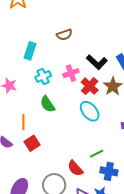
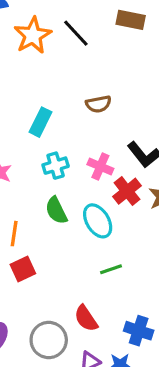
pink cross: (71, 73) -> (100, 167), turned 35
cyan ellipse: (90, 111) -> (98, 221), moved
green line: (97, 154) -> (111, 269), moved

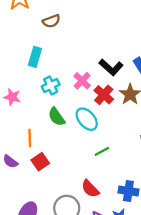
brown semicircle: (98, 104) -> (51, 21), moved
pink cross: (100, 167) -> (82, 81), turned 30

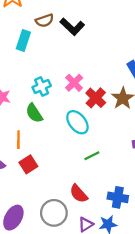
cyan rectangle: (35, 57) -> (23, 41), moved
black L-shape: (111, 67) -> (72, 27), moved
green semicircle: (57, 117) -> (34, 113), moved

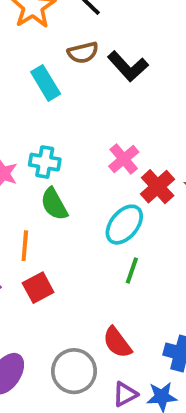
cyan rectangle: (23, 41) -> (46, 83), turned -54
cyan cross: (42, 87) -> (45, 162), moved, turned 30
cyan ellipse: (77, 122) -> (124, 225), turned 75
green line: (92, 156) -> (132, 271), moved, turned -49

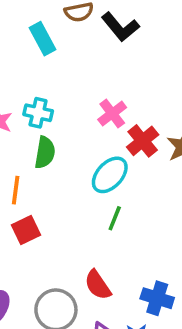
green semicircle: (54, 204) -> (45, 153), turned -144

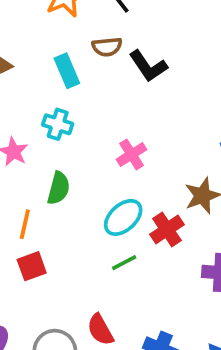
cyan cross: (38, 113) -> (58, 124), moved
red cross: (143, 141) -> (167, 229), moved
green line: (115, 218) -> (124, 263), turned 35

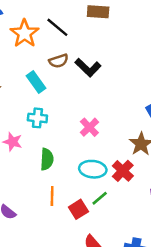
cyan ellipse: (123, 217) -> (93, 169), turned 60
orange line: (25, 224) -> (52, 196), moved
red square: (32, 266) -> (78, 209), moved

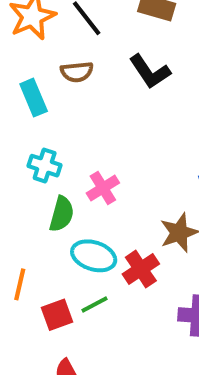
black L-shape: (88, 68) -> (150, 72), moved
cyan cross: (37, 118) -> (45, 166), moved
green semicircle: (47, 159) -> (62, 214), moved

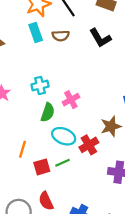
cyan rectangle: (34, 98) -> (36, 33), moved
cyan cross: (45, 166) -> (40, 86), turned -35

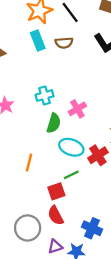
red square: (42, 167) -> (56, 191), moved

